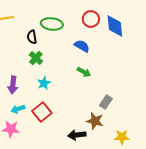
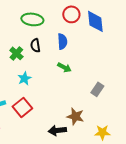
black semicircle: (32, 37) -> (35, 45), moved
blue semicircle: (82, 46) -> (62, 41), turned 56
gray rectangle: (106, 102) -> (97, 89), moved

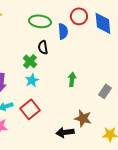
blue semicircle: (62, 41) -> (63, 31), moved
green cross: (16, 53) -> (30, 61), moved
green arrow: (64, 67) -> (72, 79), moved, turned -112

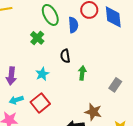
green ellipse: (40, 21) -> (50, 15), turned 55
black semicircle: (43, 47) -> (65, 56), moved
green cross: (30, 61) -> (37, 38), moved

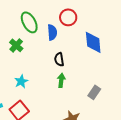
blue diamond: (113, 17) -> (93, 42), moved
black semicircle: (65, 56) -> (59, 59), moved

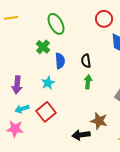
red circle: (68, 17) -> (104, 19), moved
blue semicircle: (52, 32) -> (60, 61), moved

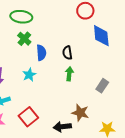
green ellipse: (56, 24) -> (21, 17), moved, turned -55
red square: (46, 112) -> (28, 117), moved

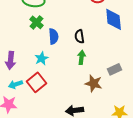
gray rectangle: (102, 86) -> (115, 69), turned 32
brown star: (80, 113) -> (94, 83), moved
red square: (28, 117) -> (37, 82), moved

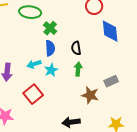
green cross: (37, 22) -> (50, 28), moved
cyan star: (42, 58) -> (51, 70), moved
cyan arrow: (16, 84) -> (34, 64), moved

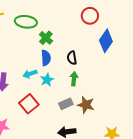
blue diamond: (110, 31) -> (106, 41), turned 40
gray rectangle: (111, 81) -> (66, 104), moved

